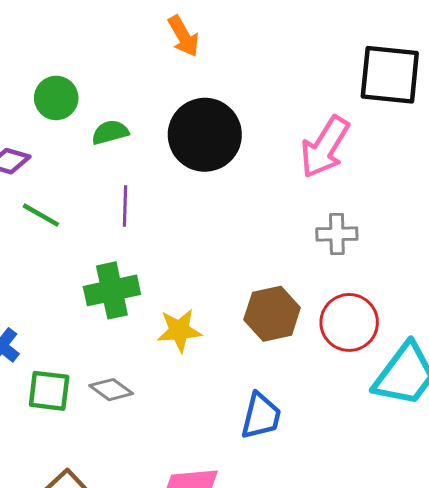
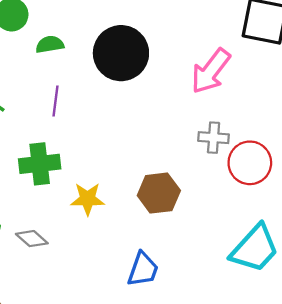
red circle: (349, 322) -> (250, 163), moved

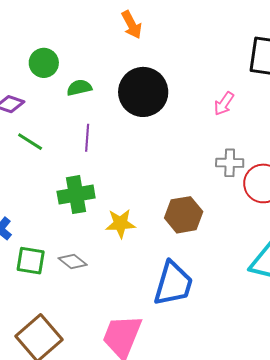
pink arrow: (211, 71) -> (224, 104), size x0.6
blue trapezoid: (143, 269) -> (173, 284), size x1.4

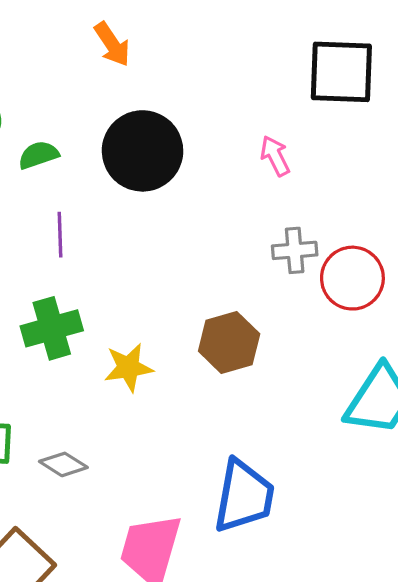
pink arrow: (224, 104) -> (275, 156), turned 125
gray diamond: (73, 262) -> (63, 464), moved
blue trapezoid: (173, 284) -> (244, 496), moved

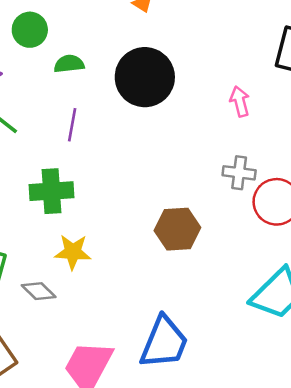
yellow star: (128, 367) -> (73, 252), moved

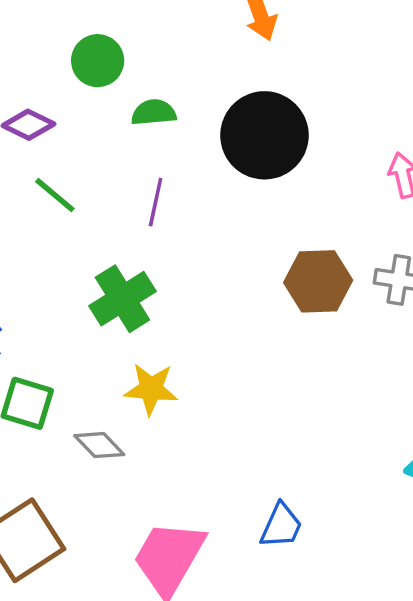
green cross: (51, 191) -> (122, 299), turned -30
brown hexagon: (177, 229) -> (318, 281), moved
blue trapezoid: (164, 342) -> (281, 526), size x0.6

